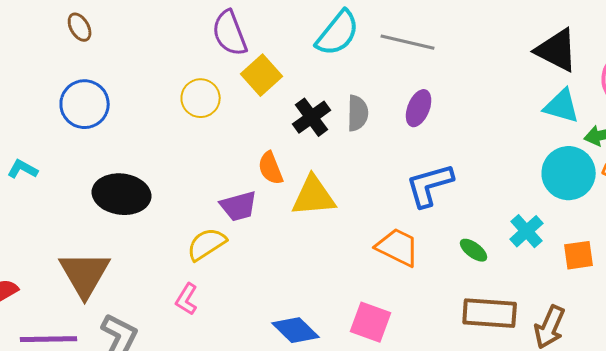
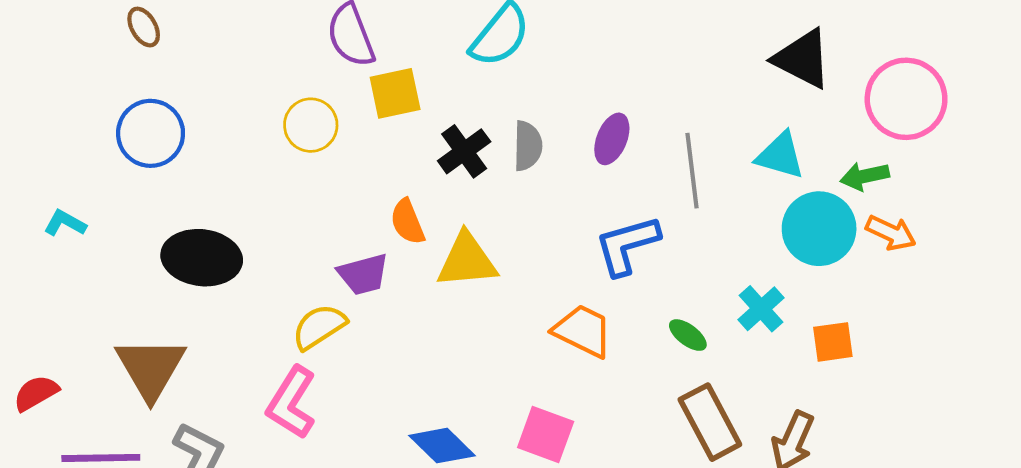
gray line: (408, 42) -> (692, 171), moved, turned 70
yellow square: (262, 75) -> (395, 93), turned 30
cyan triangle: (562, 106) -> (780, 155), moved
pink L-shape: (187, 299) -> (291, 403), size x1.6
brown rectangle: (490, 313) -> (710, 422), turned 58

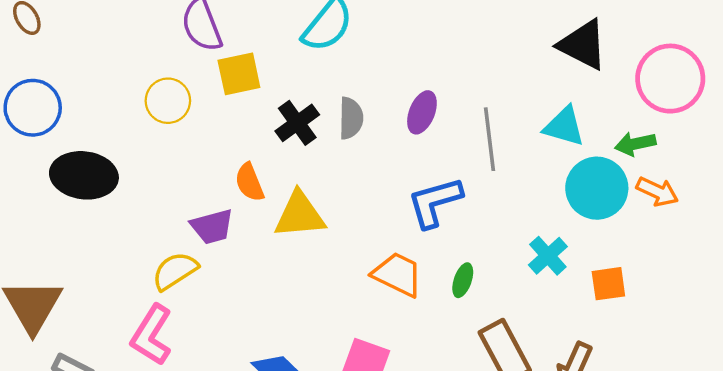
black ellipse: (202, 258) -> (84, 175), moved
green ellipse: (688, 335) -> (463, 280), moved, turned 72

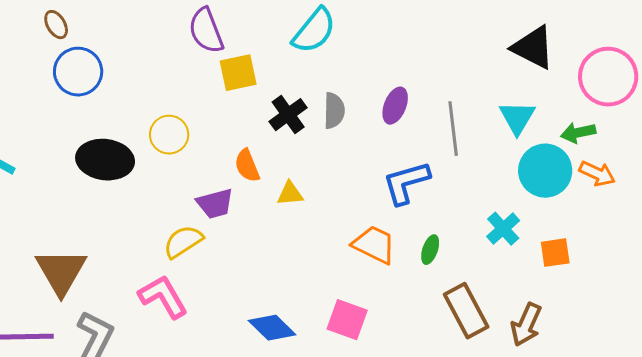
yellow circle: (168, 101) -> (169, 135), moved
blue circle: (33, 108) -> (78, 72), moved
cyan triangle: (564, 126) -> (517, 118), turned 45
yellow triangle: (300, 215) -> (290, 194), size x0.6
pink L-shape: (152, 335) -> (163, 297), turned 118

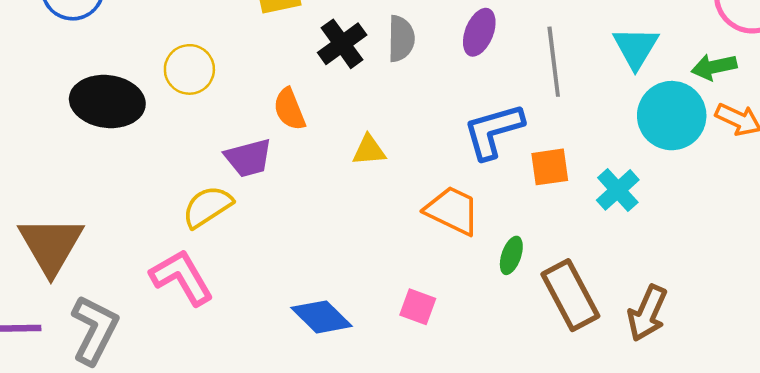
yellow triangle: (290, 194) -> (369, 150), moved
green ellipse: (430, 250) -> (511, 255), moved
orange square: (555, 253) -> (550, 167), moved
pink square: (347, 320) -> (418, 307), size x0.7

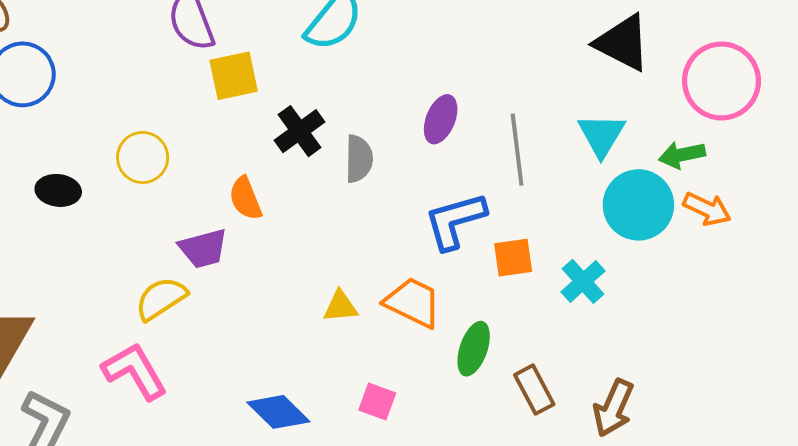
gray semicircle: (401, 39) -> (359, 159), moved
black ellipse: (107, 101) -> (58, 190), size x0.6
yellow triangle: (369, 150) -> (340, 306), moved
green ellipse: (511, 255) -> (474, 349), size x1.4
brown rectangle: (570, 295) -> (534, 390), size x0.7

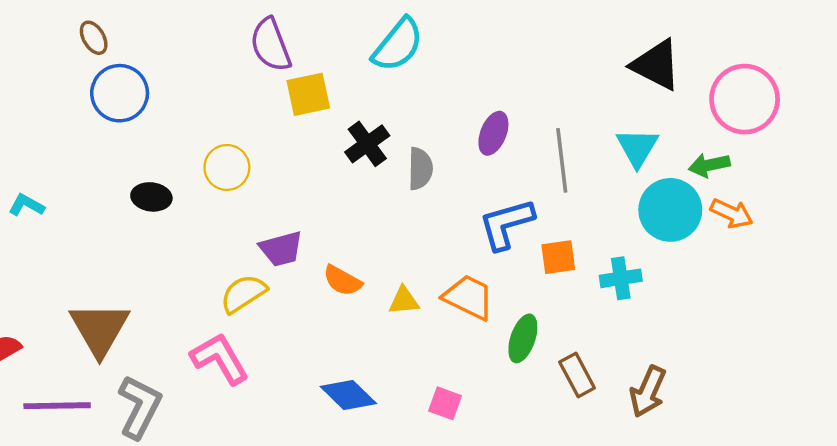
orange semicircle: (245, 198) -> (342, 281), moved, turned -39
cyan cross: (583, 281) -> (621, 278), turned 33
pink square: (377, 401) -> (445, 403), moved

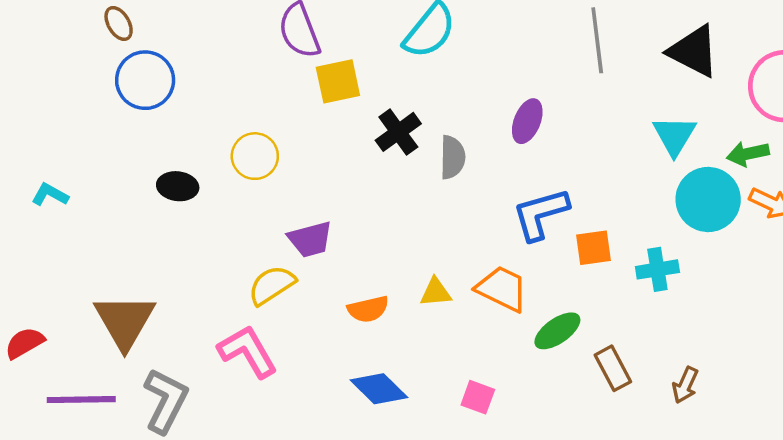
gray line: (562, 160) -> (597, 40), moved
orange semicircle: (342, 281) -> (368, 309), moved, turned -42
green ellipse: (523, 338) -> (557, 331), turned 36
brown arrow: (648, 391) -> (685, 385), size x0.7

